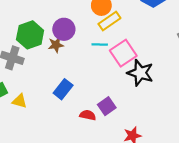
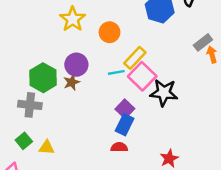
yellow rectangle: (109, 21) -> (135, 58), moved
blue rectangle: (63, 89) -> (125, 125), moved
purple square: (107, 106) -> (125, 109), moved

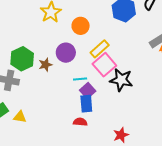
purple circle: (76, 65) -> (66, 53), moved
cyan line: (116, 72) -> (80, 79), moved
blue rectangle: (125, 125) -> (86, 104), turned -36

